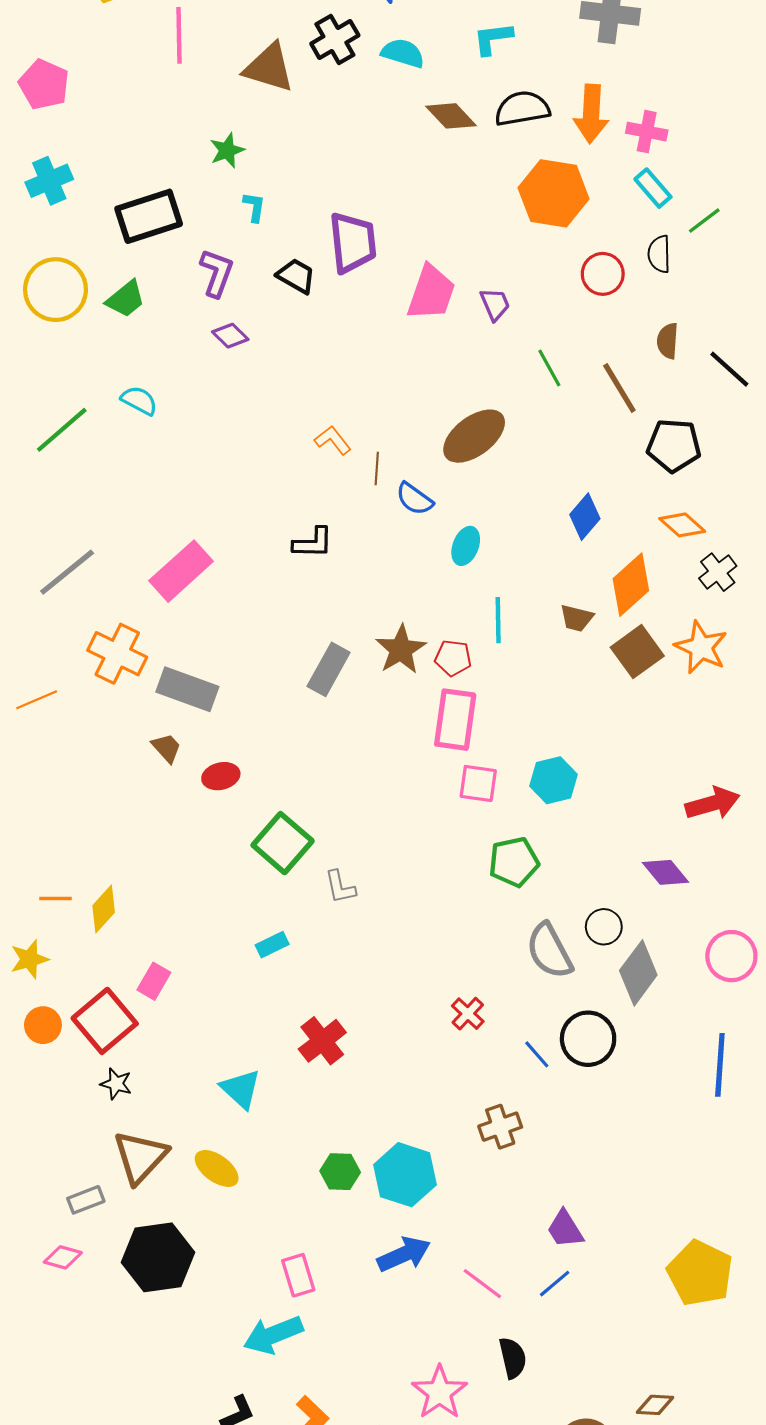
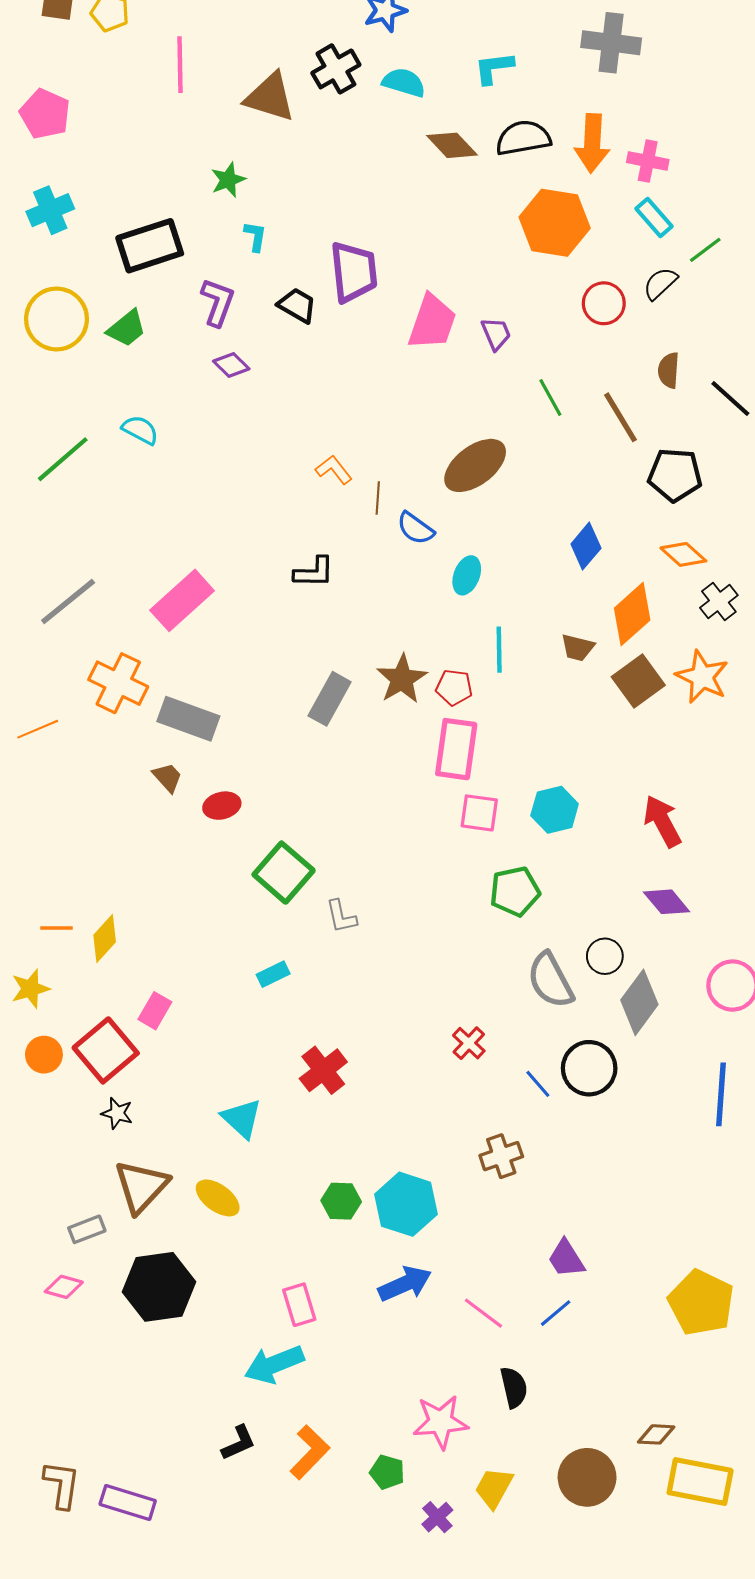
black semicircle: (659, 254) -> (660, 283), turned 48
red arrow: (713, 803) -> (662, 821), moved, turned -102
pink star: (440, 1392) -> (441, 1422), turned 30

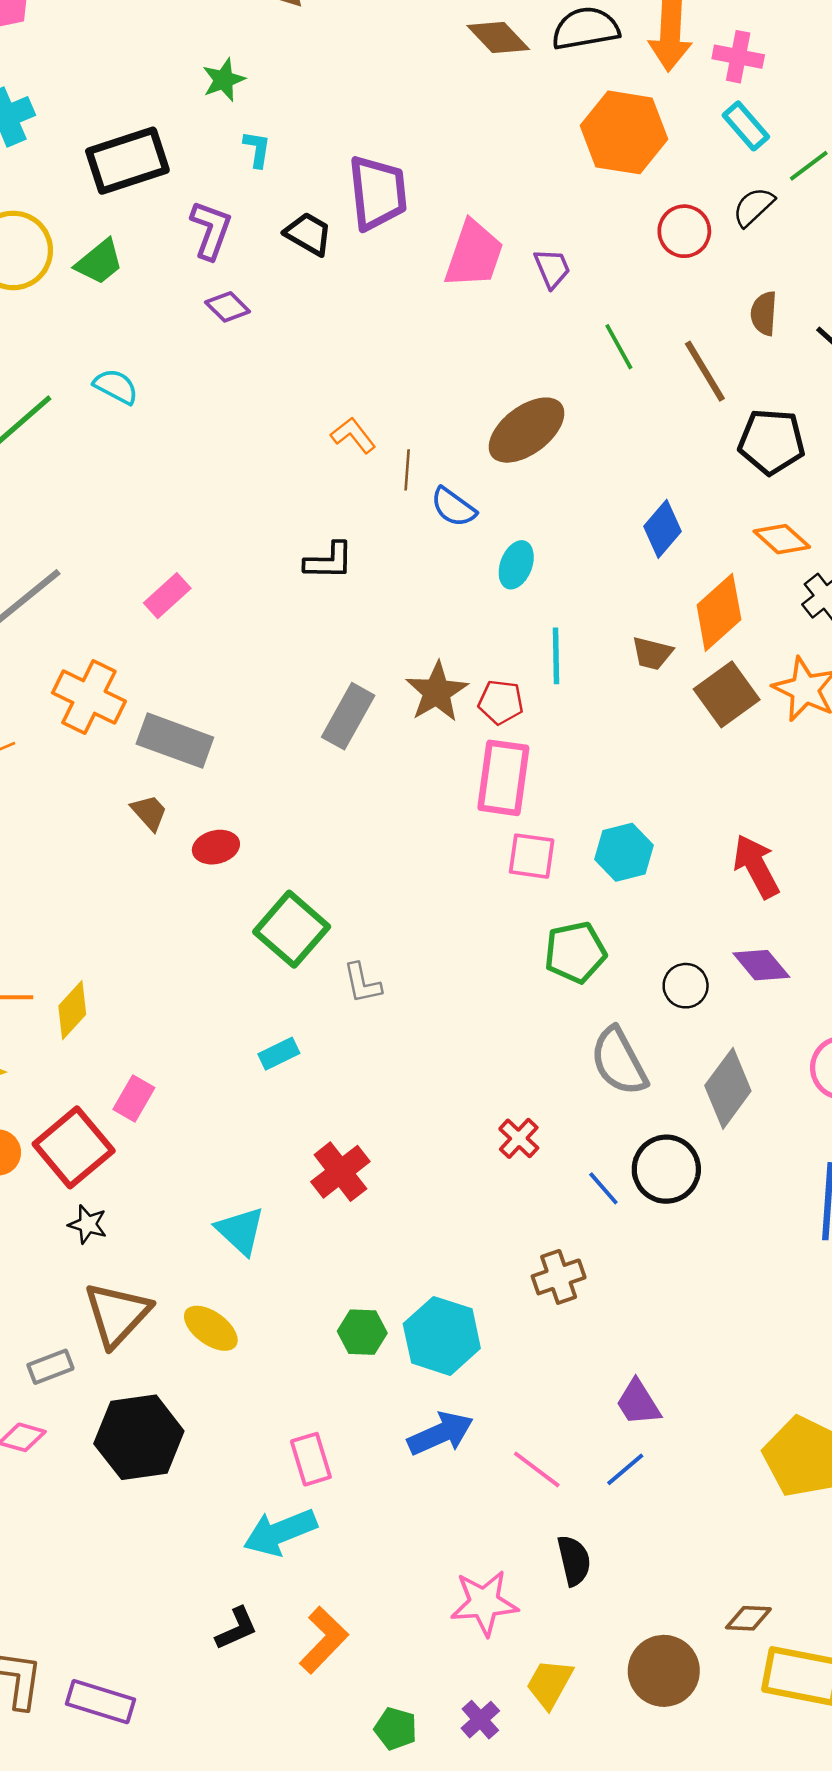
pink rectangle: (182, 600) -> (167, 596), size x0.6
black circle: (605, 956) -> (686, 986), moved
green pentagon: (387, 1472) -> (396, 1729), moved

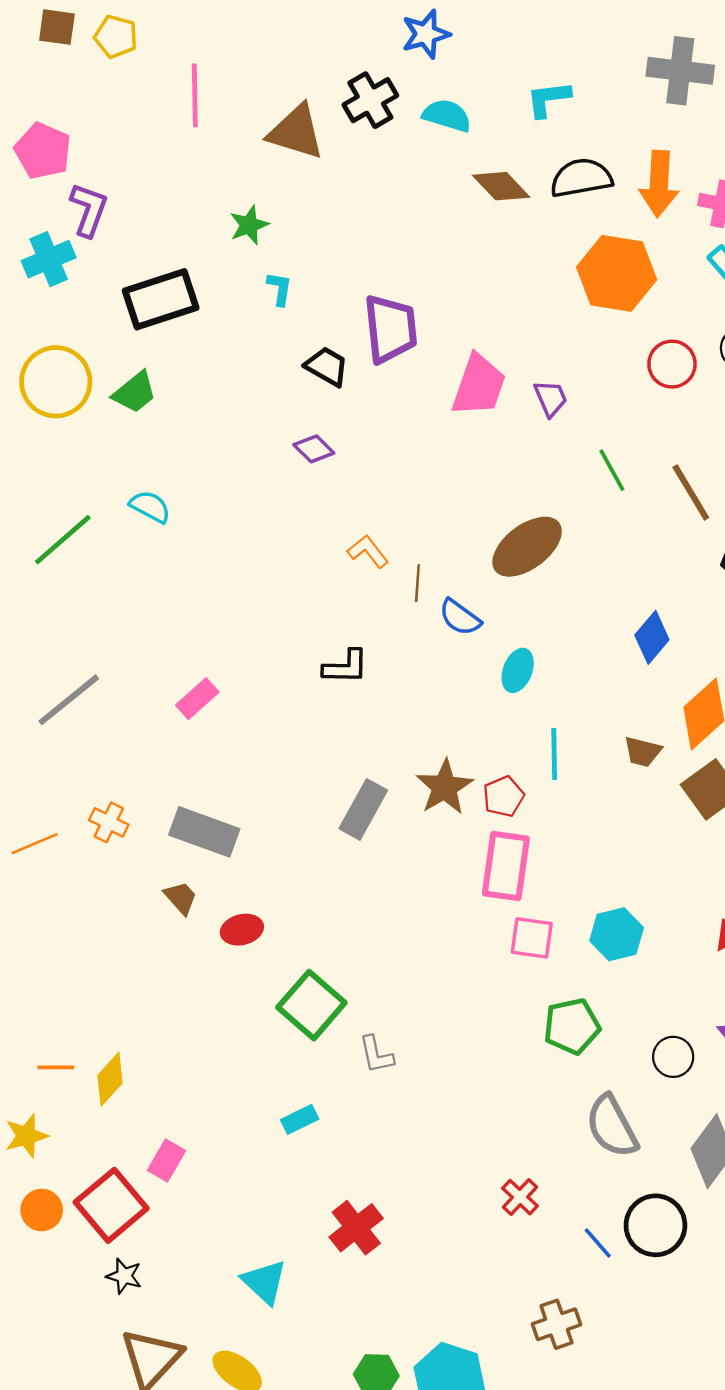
purple L-shape: (211, 230) -> (89, 210), moved
purple diamond: (228, 307) -> (314, 449), moved
orange cross: (89, 697) -> (109, 822), moved, size x0.6
red pentagon: (501, 702) -> (503, 796), turned -30

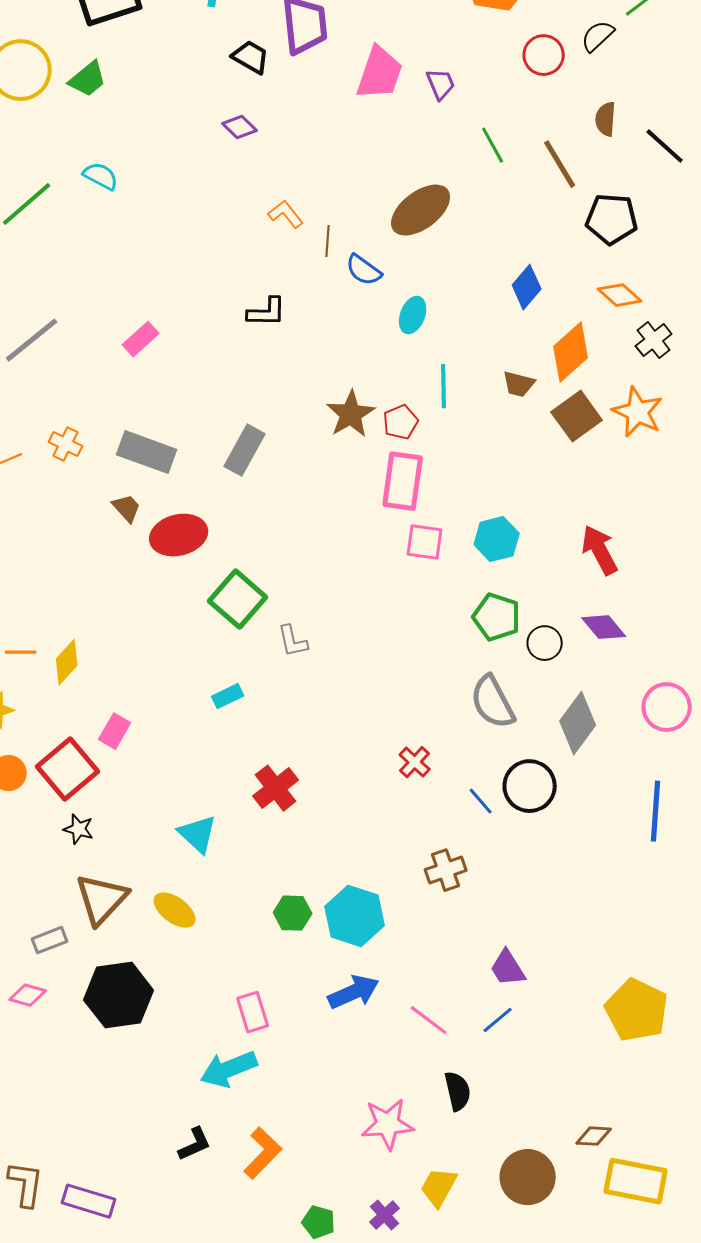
gray rectangle: (363, 809) -> (245, 450), moved
red ellipse: (242, 930) -> (179, 535), size x1.6
green pentagon: (572, 1026) -> (497, 617), moved, turned 30

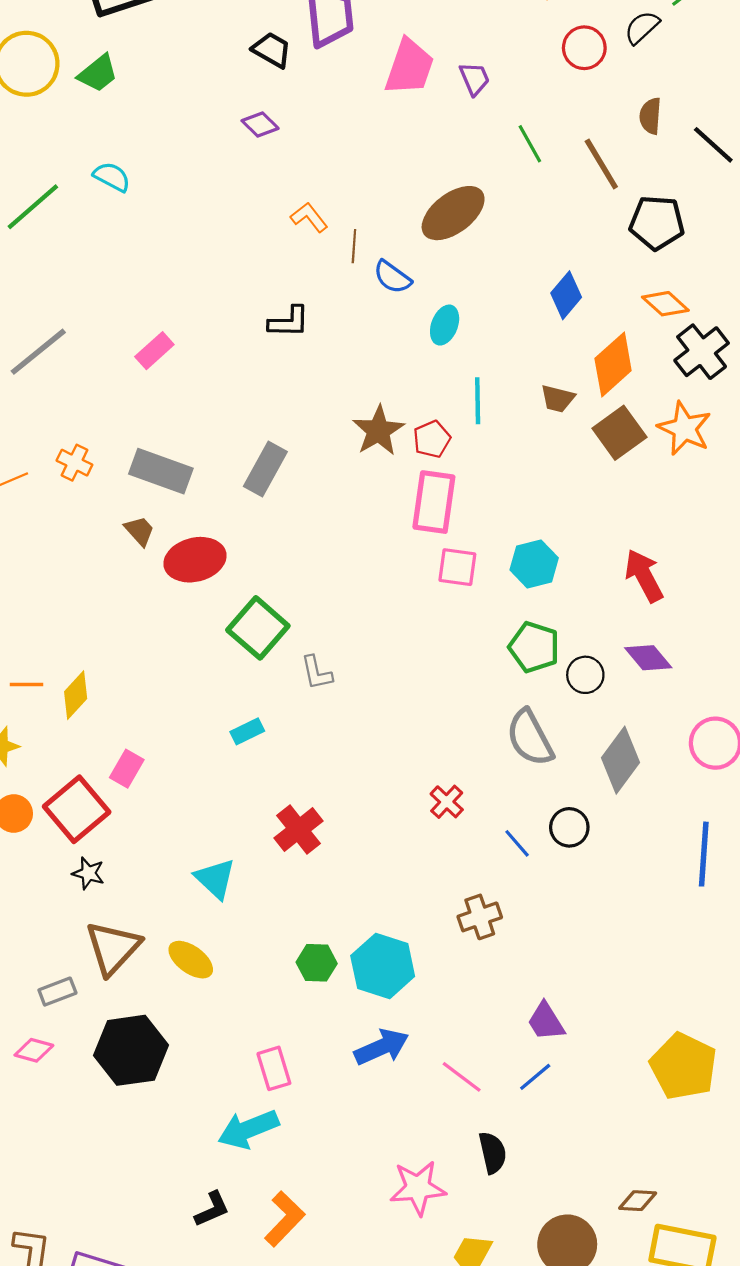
black cross: (654, 340) -> (702, 352), size x1.4
black circle: (530, 786) -> (569, 827), size x0.7

